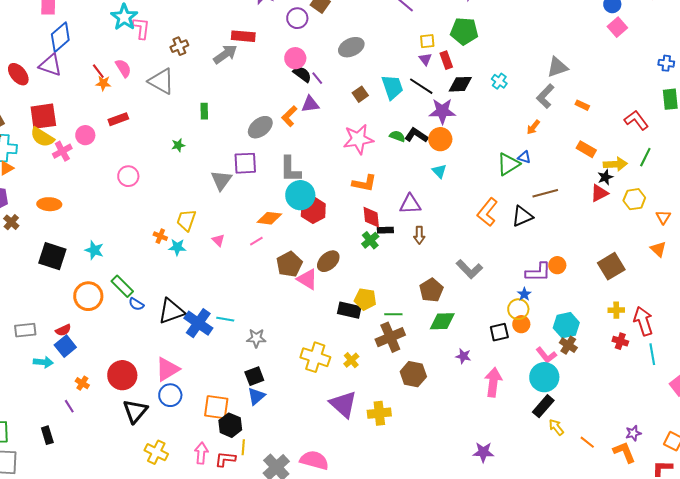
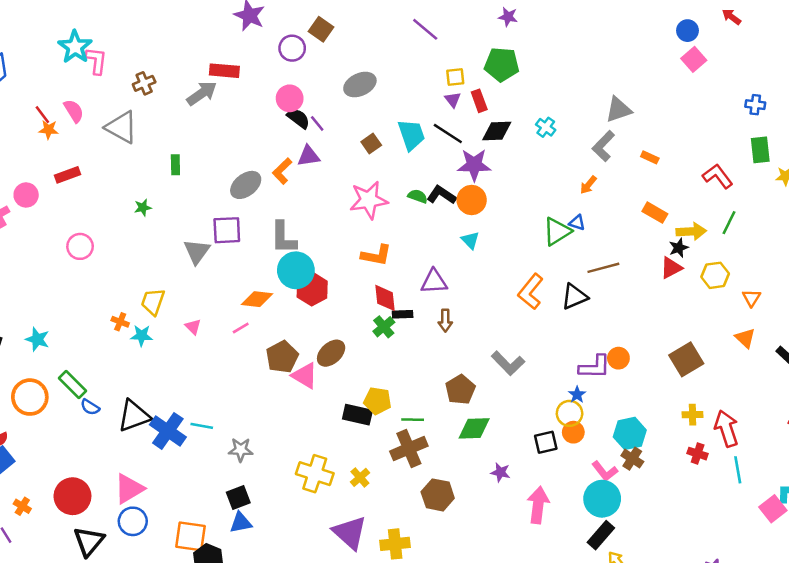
blue triangle: (256, 396) -> (241, 523), turned 30

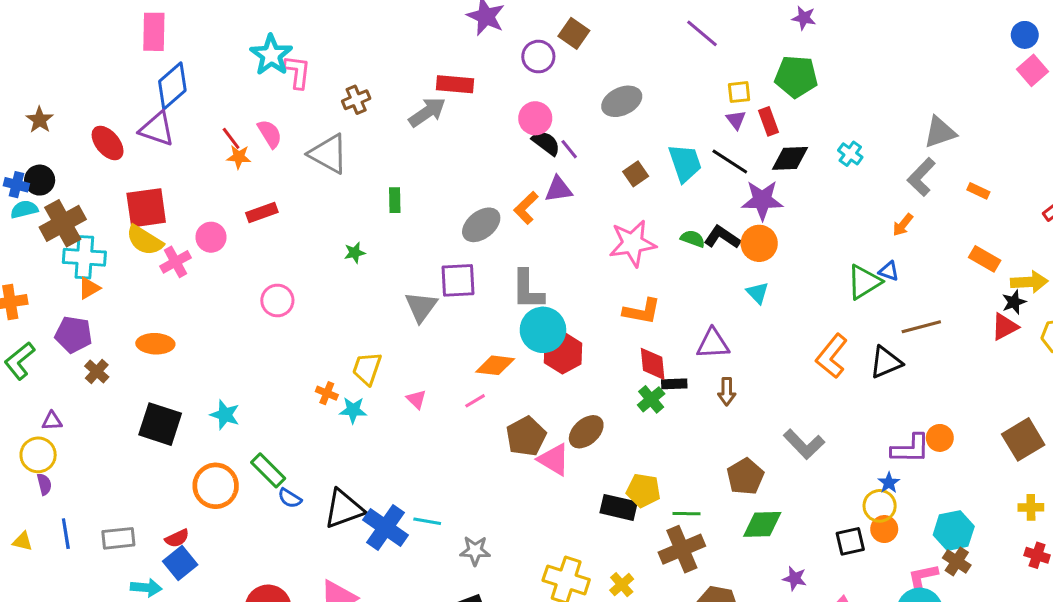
pink L-shape: (605, 471) -> (923, 577), turned 116

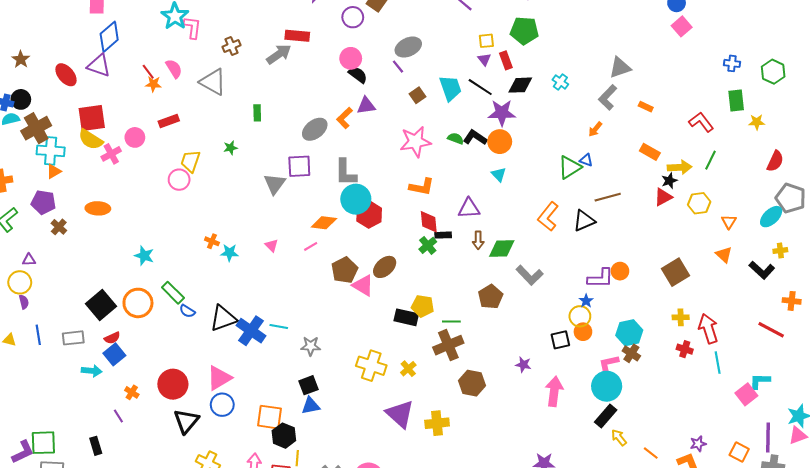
purple line: (569, 149) -> (398, 67), moved
yellow trapezoid: (367, 368) -> (190, 161), moved
black square: (160, 424) -> (101, 305), moved, turned 32
green diamond: (762, 524) -> (502, 248), moved

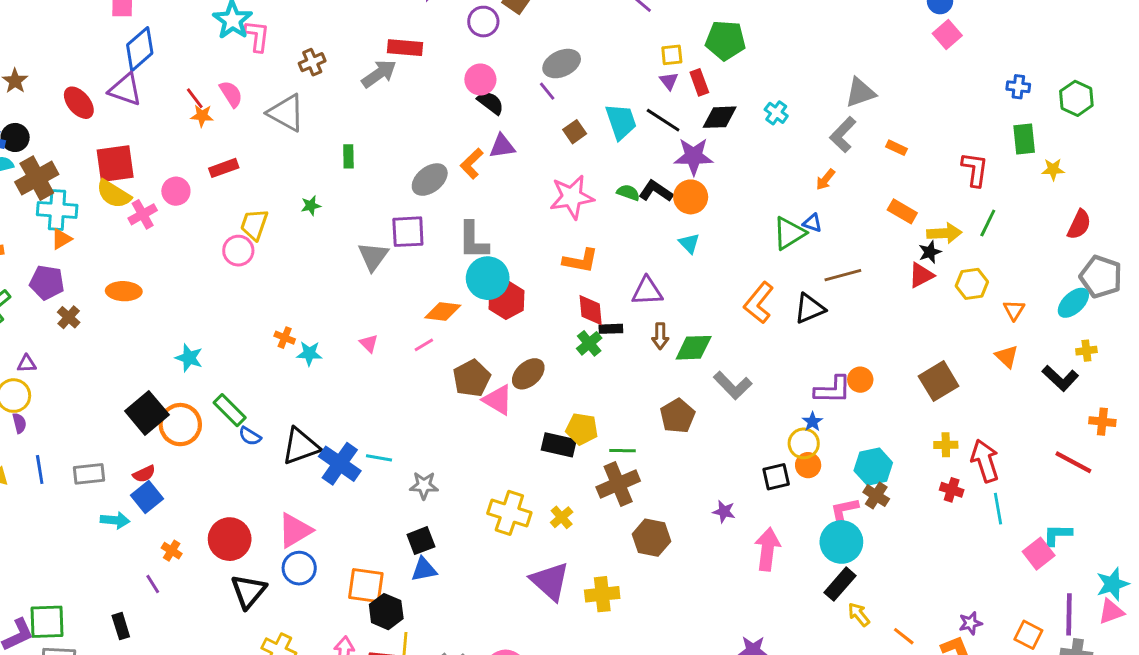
red L-shape: (701, 122) -> (975, 169), turned 45
black square: (101, 305) -> (147, 413), moved

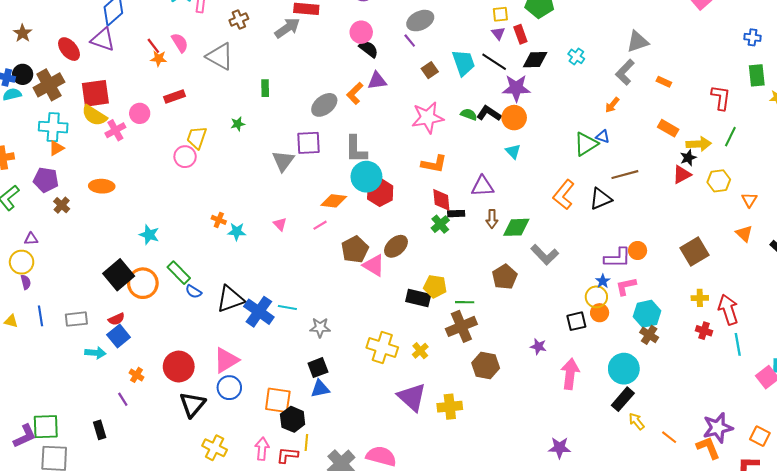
brown cross: (37, 178) -> (49, 85), moved
pink L-shape: (844, 510) -> (626, 286), moved
purple star: (970, 623) -> (718, 428), size x1.8

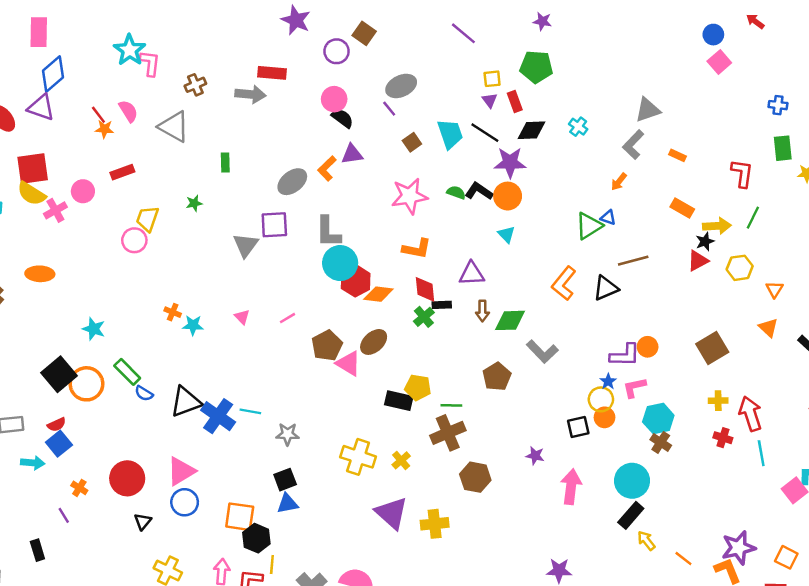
gray arrow: (287, 28) -> (250, 94), turned 40
orange diamond: (334, 201) -> (378, 294), moved
black triangle: (192, 405) -> (143, 521), size x0.6

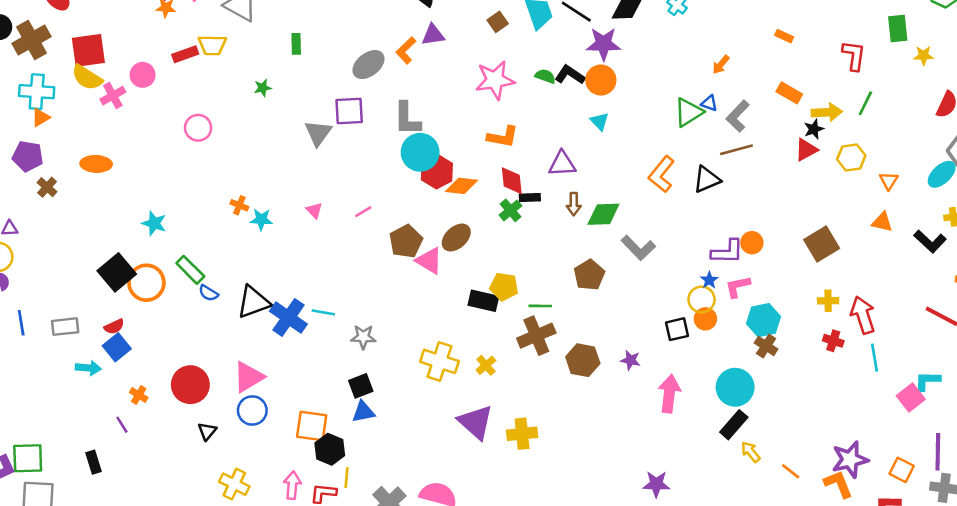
gray L-shape: (633, 145) -> (738, 116), moved
yellow trapezoid: (148, 219) -> (212, 45), moved, turned -108
orange triangle: (768, 328) -> (882, 222), turned -30
brown hexagon: (475, 477) -> (583, 360), moved

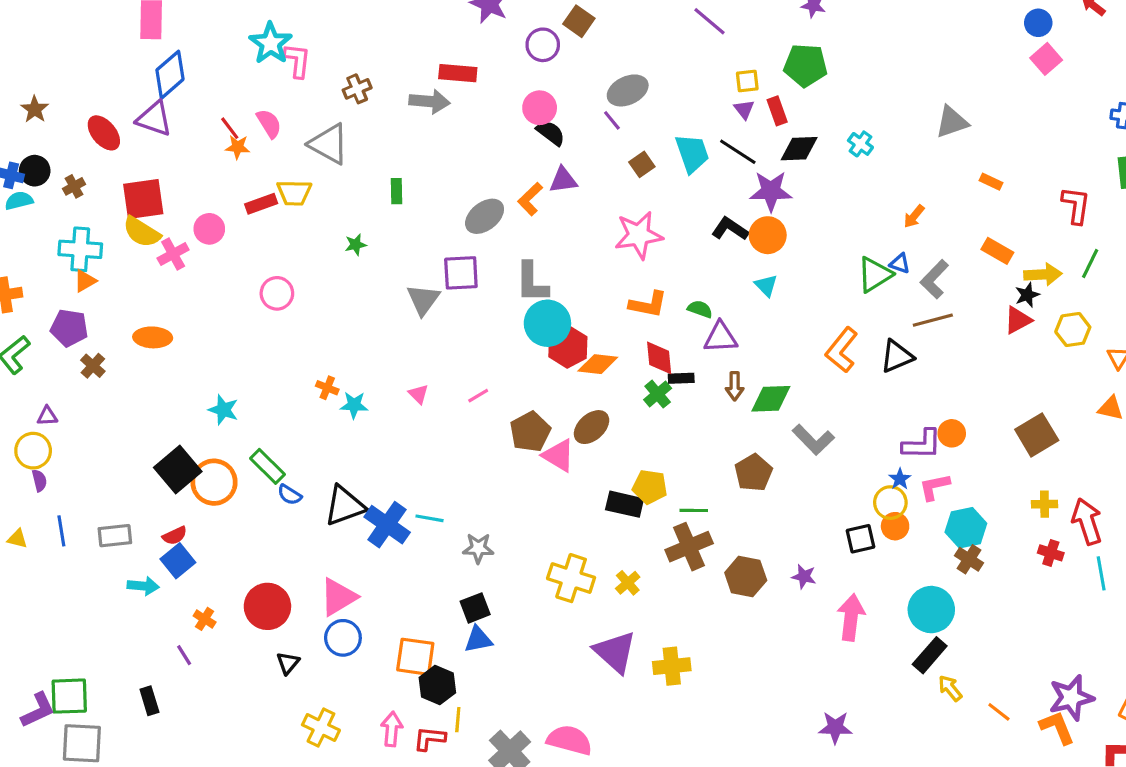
brown cross: (32, 40) -> (74, 186), size x0.5
green semicircle: (545, 76) -> (700, 309), moved

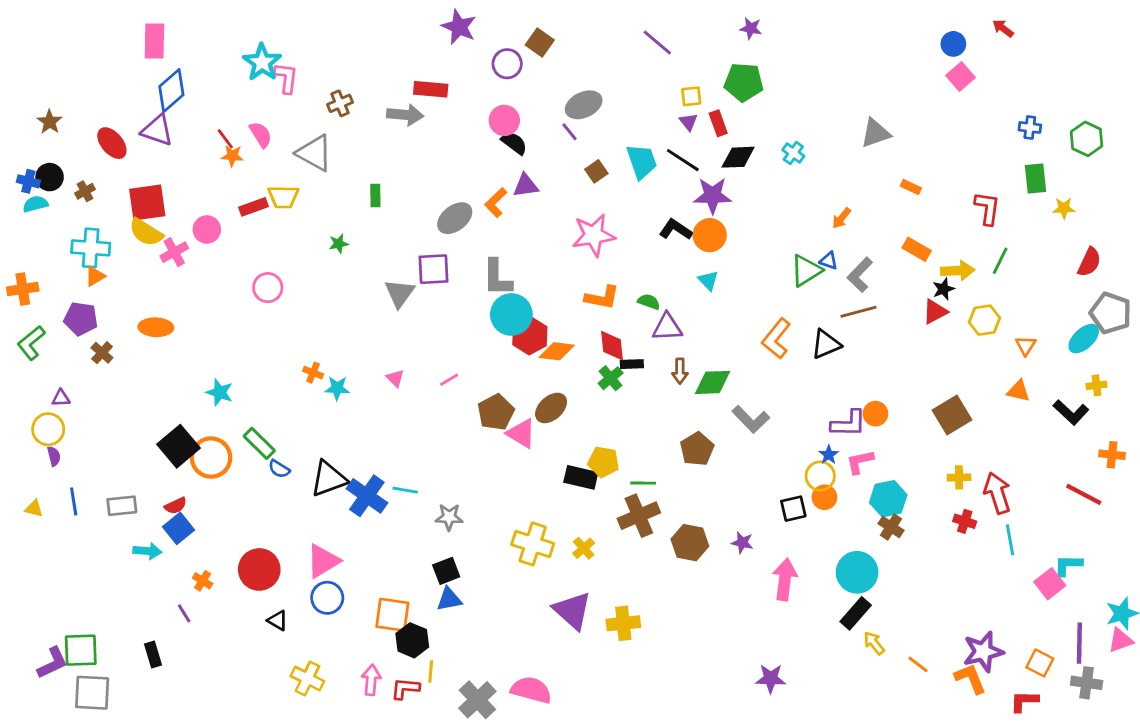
black triangle: (288, 663) -> (278, 620), turned -40

